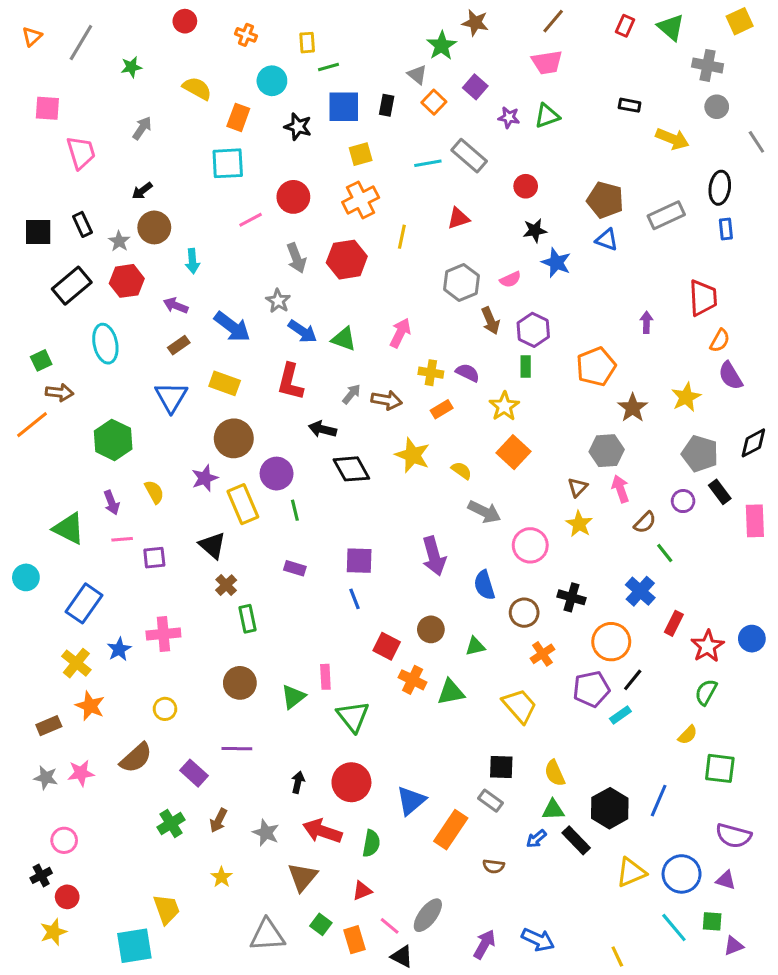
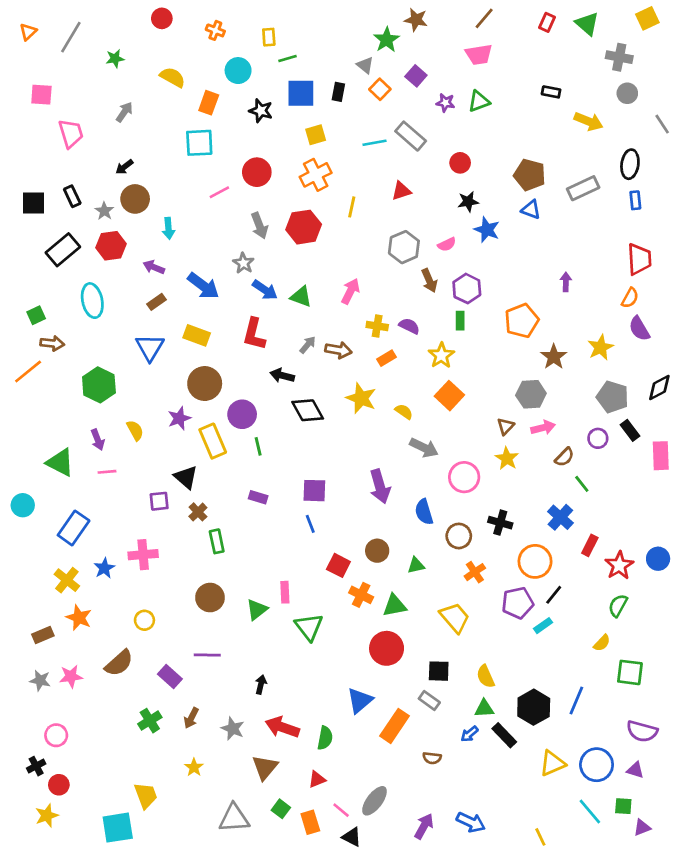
red trapezoid: (703, 298) -> (639, 259), moved
pink arrow: (620, 489) -> (543, 428), turned 95
purple square: (154, 558) -> (159, 501), moved
red circle: (351, 782) -> (387, 648), moved

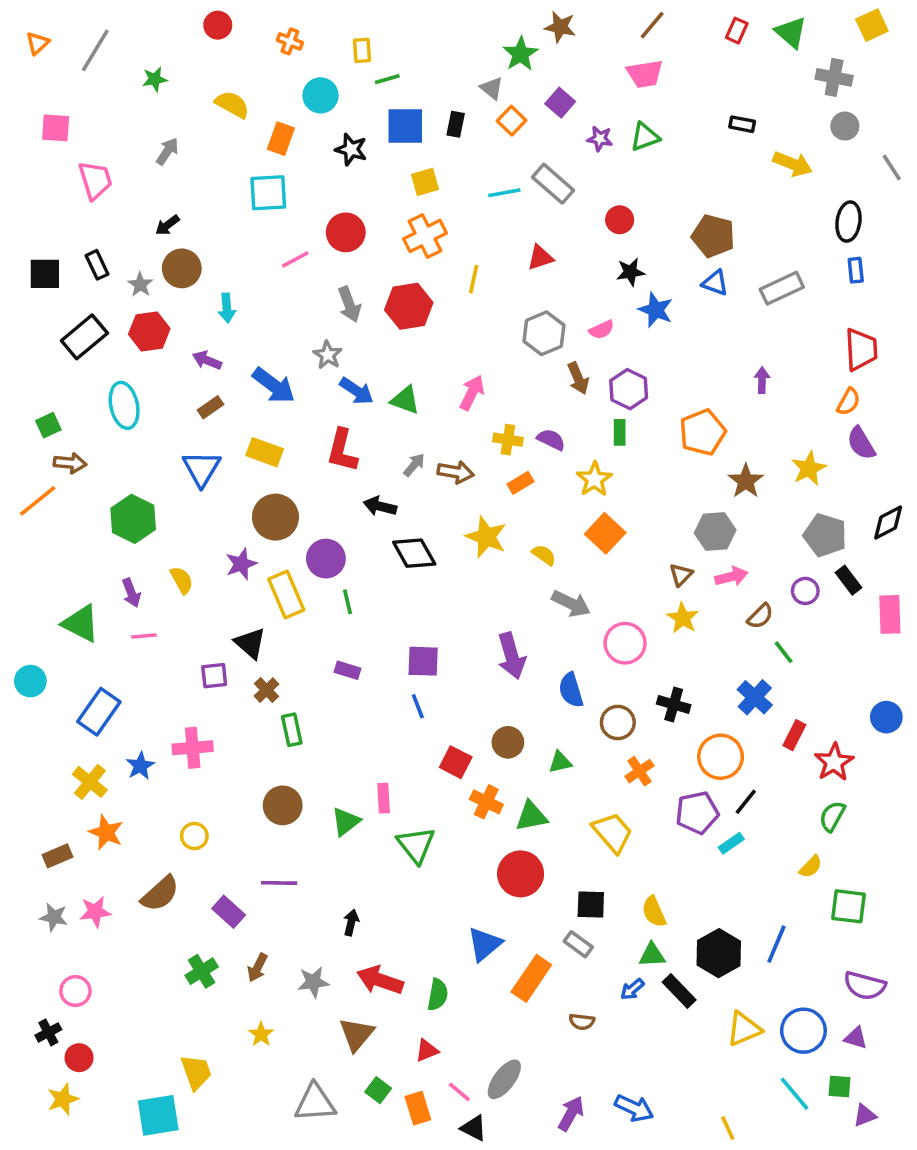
gray rectangle: (583, 188) -> (782, 288), moved
blue circle: (658, 559) -> (886, 717), moved
gray star: (233, 729) -> (313, 982), turned -30

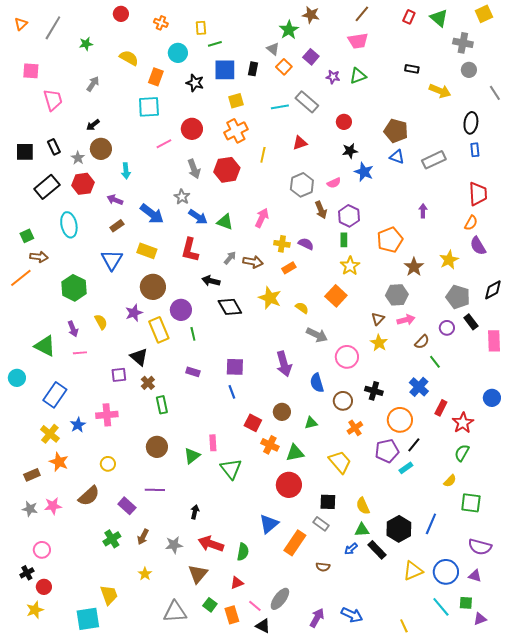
yellow star: (594, 479) -> (350, 266), moved

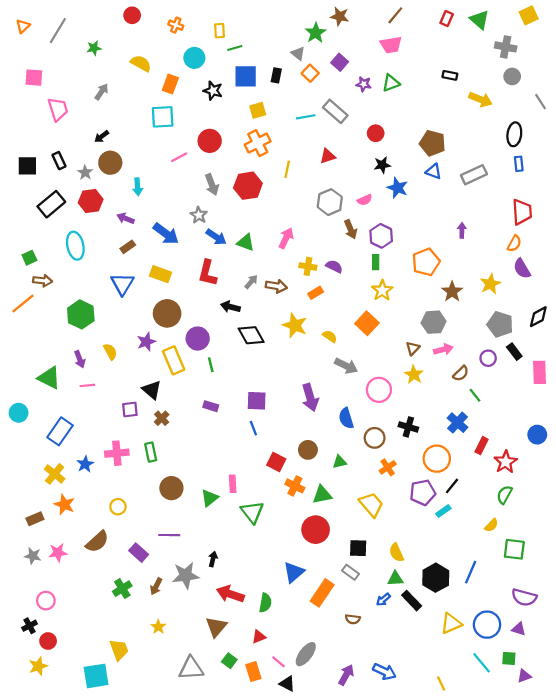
green rectangle: (162, 405) -> (151, 452), moved
gray star: (174, 545) -> (186, 575), moved, size x1.4

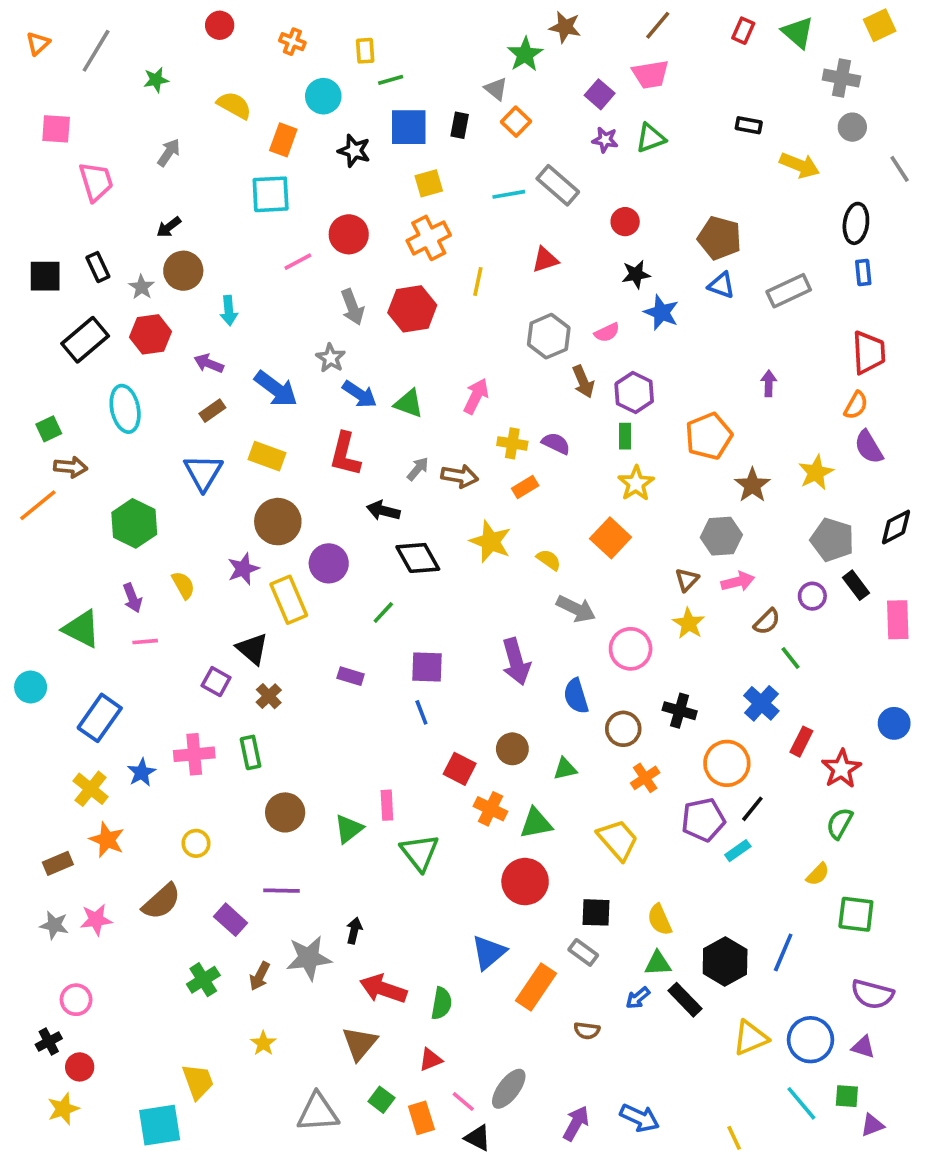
purple square: (340, 62) -> (600, 94), moved
green line: (211, 365) -> (383, 612), moved, turned 56
purple square: (130, 409) -> (216, 682), turned 35

